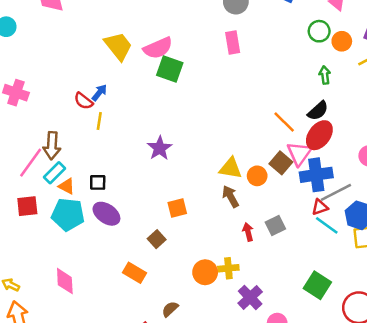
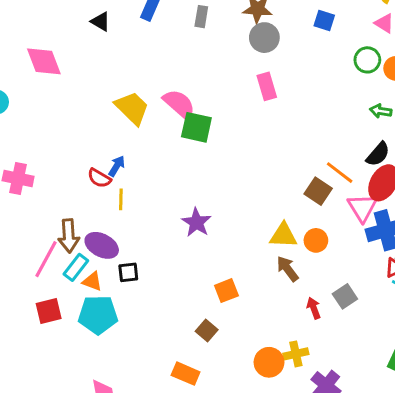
pink semicircle: (158, 48) -> (179, 104), turned -108
green arrow: (325, 75) -> (381, 111), turned -66
brown square: (281, 163) -> (318, 191), moved
purple ellipse: (106, 214) -> (102, 245), moved

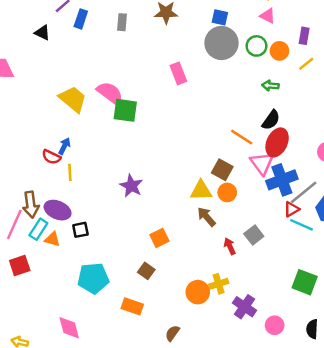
gray circle: (264, 38) -> (221, 43), moved, size x1.4
brown square: (318, 191) -> (222, 170), moved
cyan pentagon: (98, 315) -> (93, 278), moved

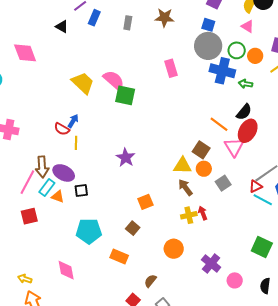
blue cross: (282, 180) -> (222, 71), moved, turned 30
gray square: (254, 235) -> (223, 183), moved
yellow cross: (219, 284) -> (189, 215), moved

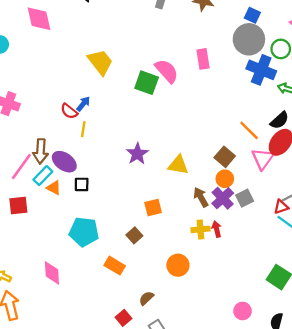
pink semicircle: (114, 80) -> (167, 71), moved
yellow triangle: (182, 166) -> (178, 165), moved
purple cross: (211, 263) -> (223, 198), moved

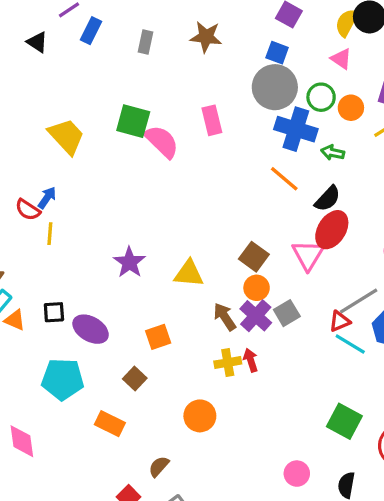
green square: (147, 83) -> (133, 121), moved
orange line: (249, 130) -> (284, 179), moved
purple ellipse: (64, 162) -> (91, 329), moved

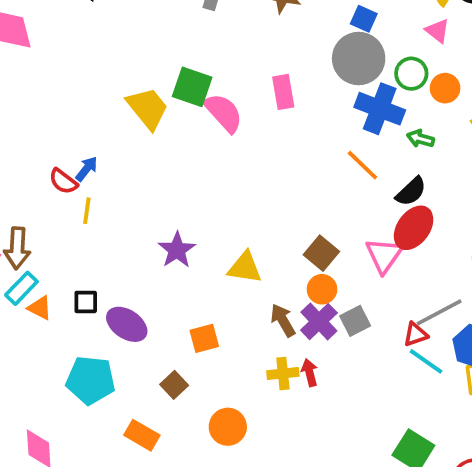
yellow trapezoid: (66, 136) -> (148, 108), moved
orange circle: (200, 416) -> (228, 427), moved

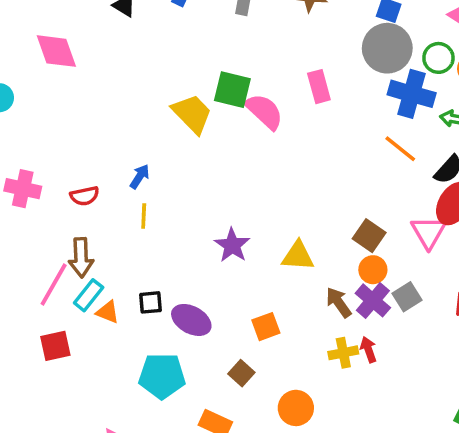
red semicircle: (63, 181) -> (85, 196), moved, turned -44

